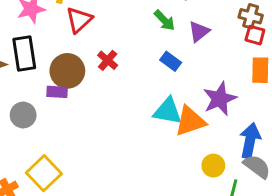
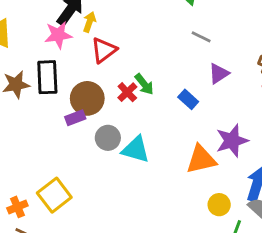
green arrow: (164, 20) -> (144, 84), moved
purple rectangle: (57, 92) -> (75, 118), turned -30
cyan triangle: (168, 111) -> (136, 149), moved
gray circle: (23, 115) -> (108, 138), moved

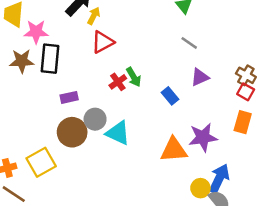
pink star: (58, 35) -> (36, 32), moved
brown circle: (87, 98) -> (72, 132), moved
yellow circle: (219, 205) -> (200, 188), moved

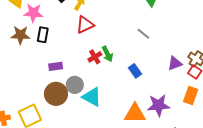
gray line: (189, 43) -> (143, 34), moved
black rectangle: (50, 59) -> (43, 35), size x0.7
purple triangle: (200, 77) -> (175, 63), moved

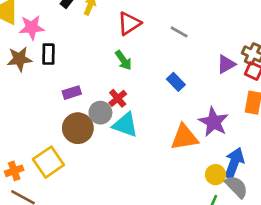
red triangle: (85, 25) -> (129, 23), moved
green arrow: (107, 54) -> (123, 60), moved
red cross: (95, 57) -> (118, 98), moved
purple star: (159, 105) -> (214, 122), turned -30

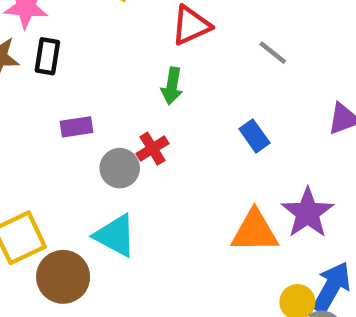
green arrow: (123, 60) -> (172, 86), turned 36
cyan triangle: (125, 125) -> (115, 236), moved
brown circle: (78, 128) -> (63, 277), moved

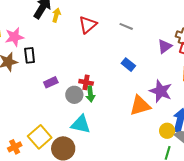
green arrow: (172, 86) -> (90, 94), moved
red cross: (152, 149) -> (86, 82), turned -32

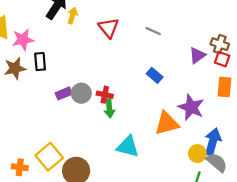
red triangle: (88, 25) -> (108, 28), turned -30
gray circle: (74, 95) -> (81, 93), moved
cyan triangle: (81, 124) -> (128, 147), moved
orange cross: (15, 147) -> (20, 167), turned 32

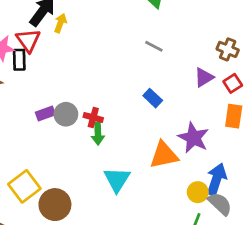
red triangle: (108, 28) -> (28, 40), moved
brown cross: (220, 44) -> (228, 49), moved
red square: (222, 59) -> (233, 83), turned 35
black rectangle: (40, 62) -> (19, 60), moved
cyan triangle: (128, 147) -> (117, 180), turned 45

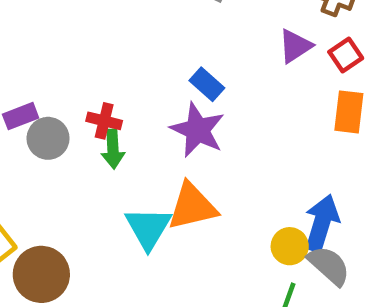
gray circle: (66, 114) -> (48, 138), moved
purple star: (193, 138) -> (198, 130), moved
orange triangle: (164, 155) -> (192, 206), moved

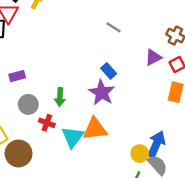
red cross: (104, 121) -> (47, 123), moved
gray circle: (48, 138) -> (28, 104), moved

